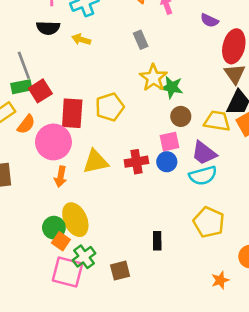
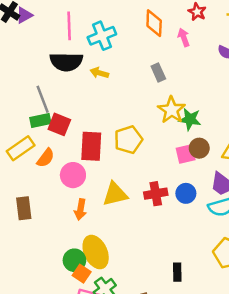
black semicircle: (48, 28) -> (66, 62), size x1.4
red square: (40, 91) -> (59, 124), turned -35
pink circle: (53, 142) -> (73, 175), size x0.7
pink square: (170, 142) -> (186, 154), moved

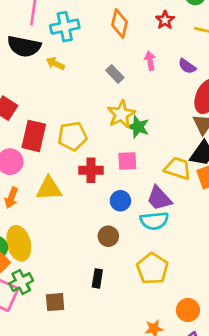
pink arrow: (184, 37) -> (150, 61), moved
gray rectangle: (158, 72) -> (115, 74), turned -30
brown circle: (199, 148) -> (108, 236), moved
red cross: (156, 194) -> (91, 170), moved

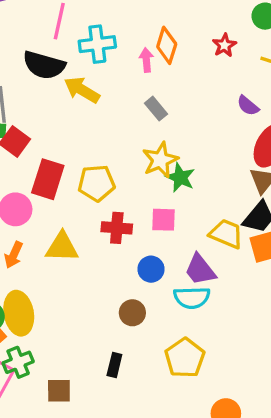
pink arrow: (150, 61) -> (146, 60), moved
yellow arrow: (55, 64) -> (82, 90), size x1.5

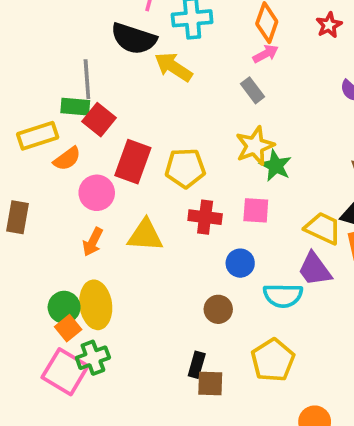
pink arrow: (146, 60) -> (266, 54), moved, turned 65
purple trapezoid: (200, 270) -> (315, 269), moved
brown square: (59, 391) -> (210, 383), moved

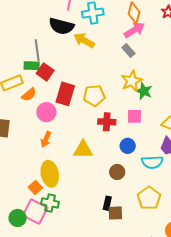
pink arrow: (266, 54) -> (134, 30), size x1.5
yellow triangle: (145, 235) -> (83, 150), moved
green circle: (64, 307) -> (18, 218), moved
green cross: (93, 358) -> (50, 203), turned 36

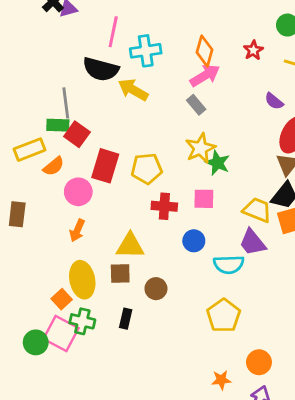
brown circle: (117, 172) -> (156, 289), moved
black rectangle: (107, 203) -> (126, 319), moved
brown square: (115, 213) -> (120, 274), moved

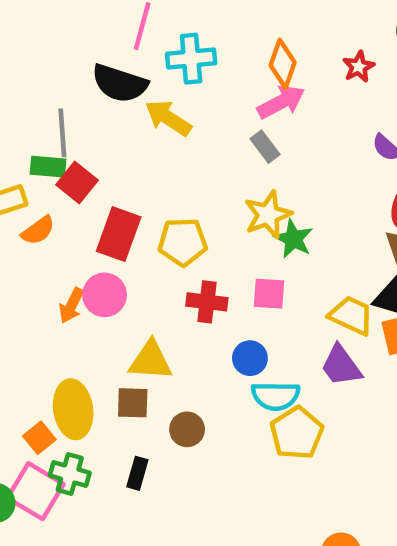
pink circle: (78, 192) -> (105, 295), moved
orange arrow: (77, 230) -> (71, 305), moved
cyan semicircle: (229, 264) -> (276, 396), moved
yellow pentagon: (224, 316) -> (297, 433), moved

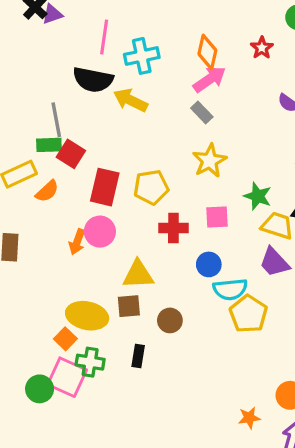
green star: (293, 239) -> (258, 196), moved
yellow ellipse: (73, 409) -> (87, 316), turned -63

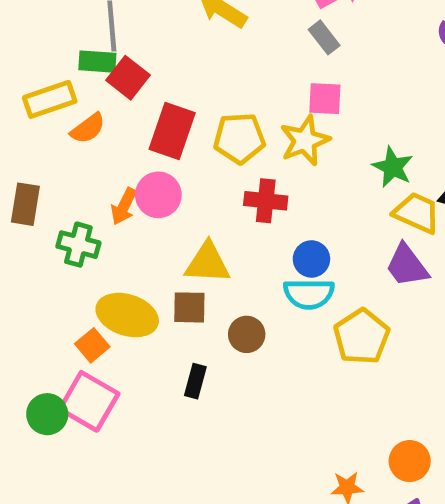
yellow star: (210, 161) -> (305, 140), moved
pink square: (217, 217) -> (325, 99), moved
cyan semicircle: (230, 289) -> (309, 294), moved
green cross: (90, 362) -> (78, 245), moved

